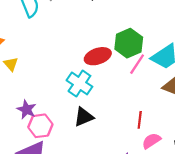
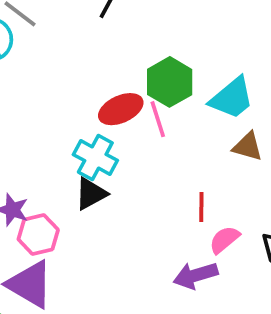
pink line: (137, 64) -> (158, 119), moved, turned -45
black triangle: (84, 117) -> (91, 194), moved

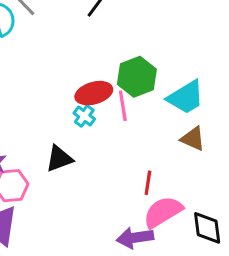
cyan cross: (95, 158) -> (84, 116), moved, size x0.6
pink semicircle: (224, 240) -> (163, 212), size x1.5

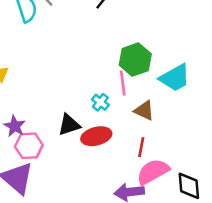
red ellipse: (94, 93) -> (96, 136), moved
cyan cross: (84, 116) -> (100, 102), moved
brown triangle: (193, 139) -> (144, 111), moved

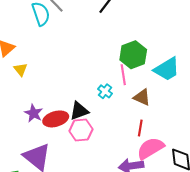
red ellipse: (96, 136) -> (56, 119), moved
pink hexagon: (29, 146) -> (81, 130), moved

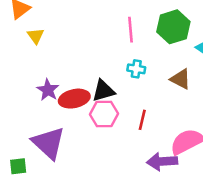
pink line: (123, 75) -> (130, 30), moved
cyan cross: (105, 91) -> (136, 69), turned -32
red line: (140, 128) -> (142, 120), moved

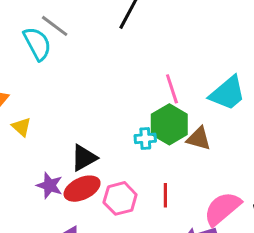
green hexagon: (173, 27) -> (169, 124), moved
pink line: (130, 30) -> (172, 89), moved
black triangle: (103, 91) -> (84, 158), moved

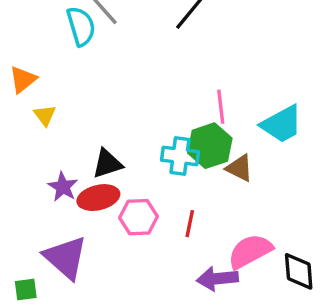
cyan cross: (145, 138) -> (180, 156), size x1.5

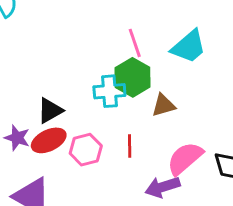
brown triangle: (239, 168) -> (163, 105), moved, turned -30

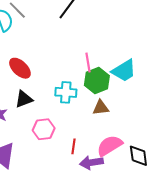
green hexagon: (133, 77) -> (97, 81), moved
red ellipse: (49, 140) -> (20, 68), moved, turned 60
red line: (130, 146) -> (74, 146), moved

